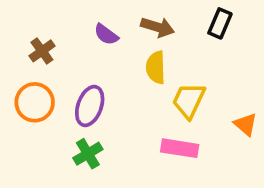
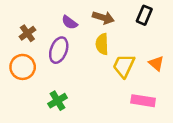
purple ellipse: (90, 106) -> (59, 50), moved
orange triangle: (246, 124) -> (156, 63), moved
pink rectangle: (180, 148) -> (143, 101), moved

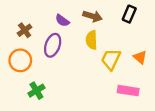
green cross: (58, 101) -> (36, 91), moved

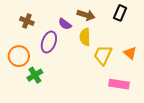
purple semicircle: (62, 20) -> (65, 24), moved
brown cross: (25, 30) -> (27, 21), moved, turned -32
green cross: (36, 91) -> (35, 75), moved

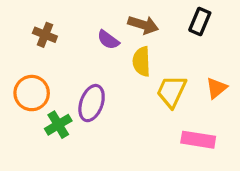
purple ellipse: (49, 42) -> (92, 103), moved
orange triangle: (130, 53) -> (216, 88), turned 40

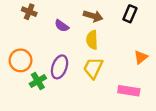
brown cross: (45, 35) -> (29, 12), moved
purple semicircle: (108, 40) -> (62, 26), moved
yellow trapezoid: (172, 91) -> (93, 68), moved

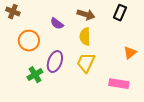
brown cross: (29, 12) -> (13, 12), moved
orange circle: (21, 60) -> (29, 41), moved

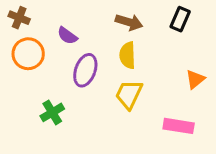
purple semicircle: (57, 24) -> (67, 36), moved
orange circle: (29, 41) -> (28, 54), moved
purple ellipse: (55, 62) -> (85, 70), moved

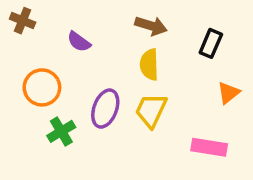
black rectangle: (180, 19) -> (211, 43), moved
orange circle: (28, 54) -> (42, 87), moved
purple ellipse: (85, 70) -> (105, 109), moved

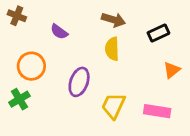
black rectangle: (211, 43) -> (158, 33), turned 42
yellow trapezoid: (151, 110) -> (113, 106), moved
green cross: (61, 131) -> (19, 99), moved

